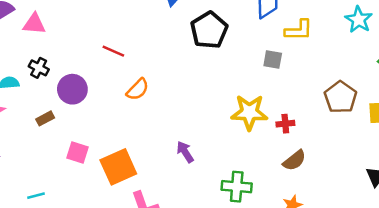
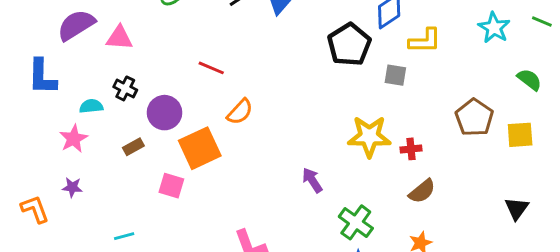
black pentagon: (209, 30) -> (349, 45), moved
purple arrow: (185, 152) -> (312, 180), moved
orange square: (118, 167) -> (200, 148), moved
green cross: (237, 187) -> (356, 222), turned 32

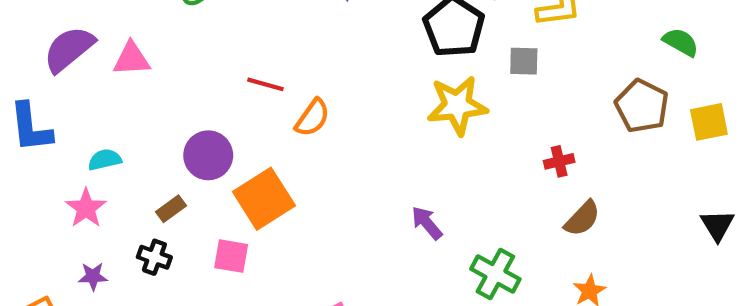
green semicircle: (529, 80) -> (681, 42), moved
black cross: (125, 88) -> (154, 257), moved
orange semicircle: (240, 112) -> (312, 118), moved
yellow star: (369, 136) -> (457, 105), moved

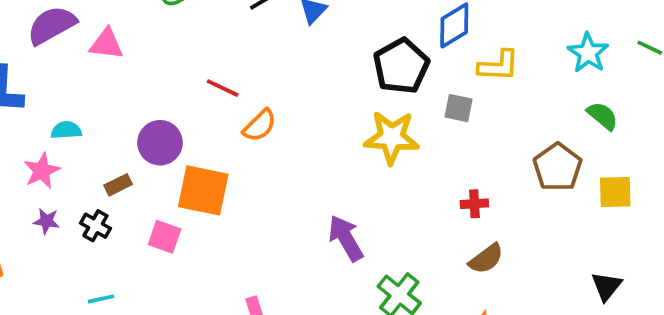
orange square: (264, 199) -> (203, 190), turned 34
purple arrow: (427, 223) -> (346, 238), size x1.4
purple star: (93, 276) -> (46, 221), moved

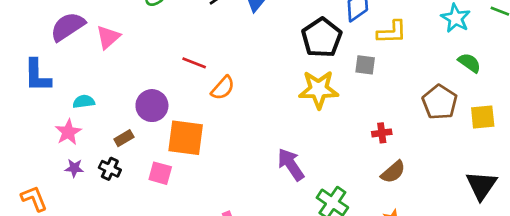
pink triangle: (106, 44) -> (108, 37), turned -44
black triangle: (607, 286) -> (481, 185), size x1.4

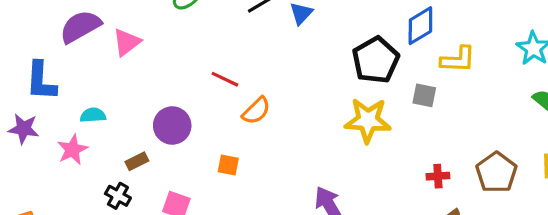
brown pentagon: (440, 102) -> (496, 172), moved
orange square: (186, 138) -> (228, 165), moved, size x0.5
purple star: (74, 168) -> (24, 129), moved, size x1.4

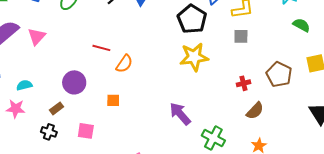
gray square: (424, 95) -> (241, 36), moved
pink star: (72, 150) -> (16, 109), turned -30

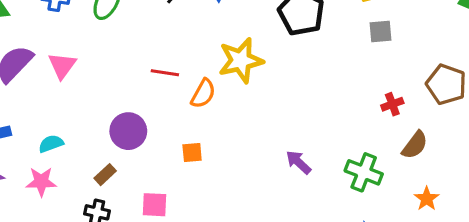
yellow star: (194, 57) -> (241, 60), moved
purple arrow: (180, 114) -> (298, 162), size x0.7
green cross: (213, 138) -> (364, 172), moved

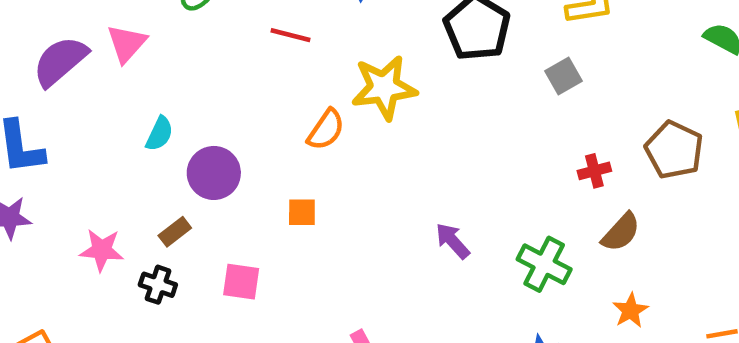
gray square: (381, 31) -> (563, 76), moved, turned -30
pink triangle: (62, 66) -> (127, 43), moved
red line: (165, 73) -> (291, 35), moved
cyan semicircle: (51, 144) -> (159, 134), moved, turned 130
pink star: (41, 182) -> (102, 250), moved

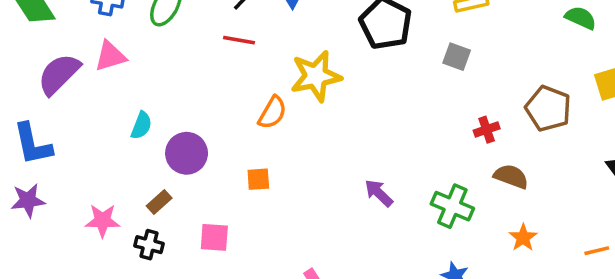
pink triangle: (127, 43) -> (110, 56), turned 36
gray square: (563, 76) -> (457, 57), turned -36
brown semicircle: (621, 232) -> (511, 176), turned -108

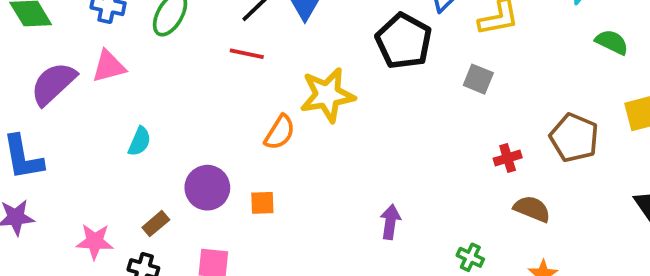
purple circle: (187, 153) -> (207, 188), moved
purple arrow: (379, 193) -> (390, 222), turned 52
green cross: (452, 206) -> (470, 257), moved, size x0.6

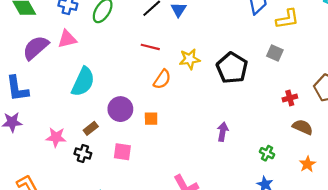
black pentagon: (404, 41) -> (232, 68), moved
red line: (247, 54) -> (150, 47), moved
yellow star: (327, 95) -> (190, 59), size x0.7
cyan semicircle: (140, 141) -> (83, 82), size x1.8

